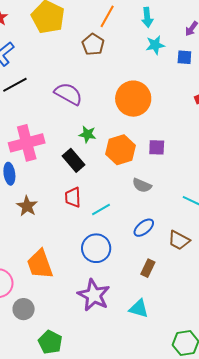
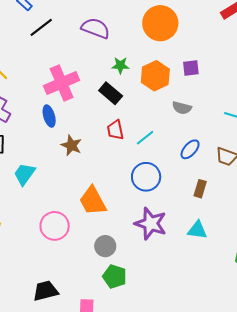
gray circle: (24, 309) -> (105, 246), moved

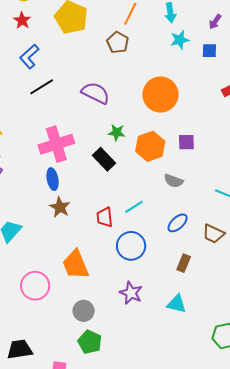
blue ellipse: (49, 116) -> (53, 179), moved
red trapezoid: (115, 130) -> (105, 217), moved
purple star: (151, 224) -> (131, 293), size x0.7

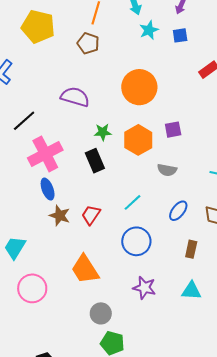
black line: (42, 87) -> (24, 121), moved
black rectangle: (104, 159) -> (95, 161), turned 30
red trapezoid: (105, 217) -> (91, 215), moved, turned 50
pink circle: (35, 286) -> (32, 288), moved

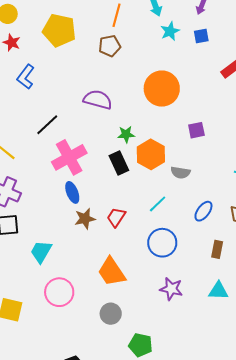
brown pentagon: (88, 43) -> (110, 46), turned -30
orange hexagon: (138, 140) -> (151, 154), moved
gray semicircle: (167, 170) -> (180, 173), moved
brown star: (60, 216) -> (85, 219), turned -30
gray circle: (101, 313) -> (111, 314), moved

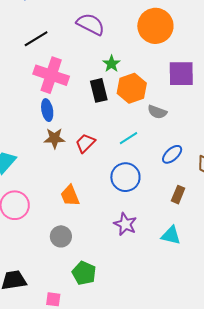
purple square: (196, 130) -> (181, 74), size x1.6
green star: (126, 134) -> (111, 64), turned 30
pink cross: (69, 157) -> (51, 75), turned 36
orange trapezoid: (112, 272) -> (70, 196), size x0.7

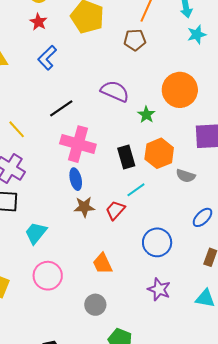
green star: (111, 64) -> (146, 115), moved
cyan line: (129, 138) -> (136, 190), moved

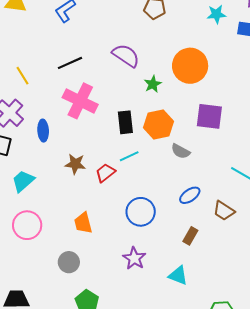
blue ellipse: (76, 179) -> (43, 131), moved

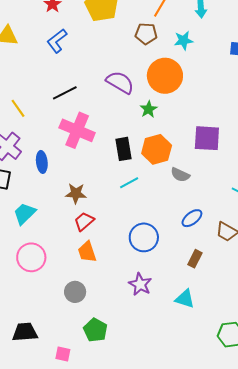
cyan star: (216, 14) -> (184, 40), moved
orange circle: (190, 66) -> (165, 76), moved
red trapezoid: (105, 173) -> (84, 221), moved

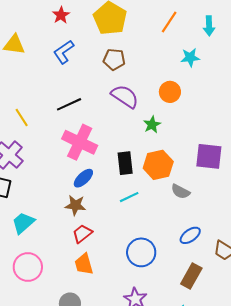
brown pentagon: (146, 34) -> (114, 59), moved
orange circle: (165, 76) -> (170, 92), size x0.6
blue ellipse: (42, 162) -> (83, 178), moved, turned 50
brown rectangle: (195, 259) -> (191, 276), size x1.4

